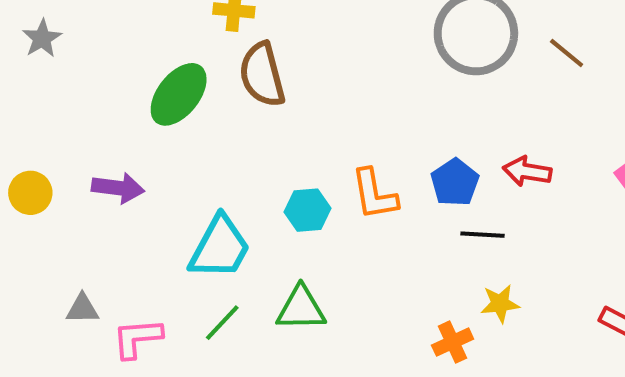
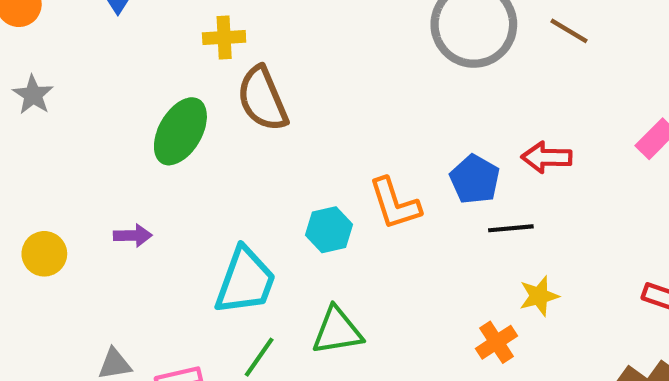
purple arrow: (118, 188) -> (133, 236), size x0.7

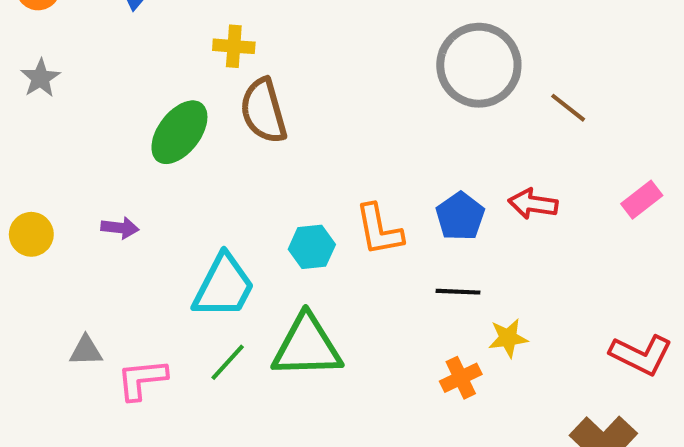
brown line: (569, 31) -> (568, 108), moved
black line: (511, 228) -> (458, 292), moved
green triangle: (337, 331) -> (307, 346), size x1.4

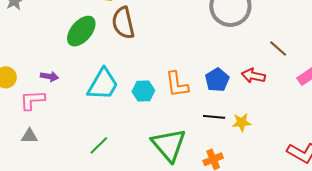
brown line: (568, 108) -> (278, 48), moved
cyan trapezoid: (224, 286) -> (103, 84), moved
yellow star: (508, 338) -> (242, 122), moved
green triangle: (307, 346) -> (169, 145), moved, turned 48
pink L-shape: (142, 379) -> (32, 100), moved

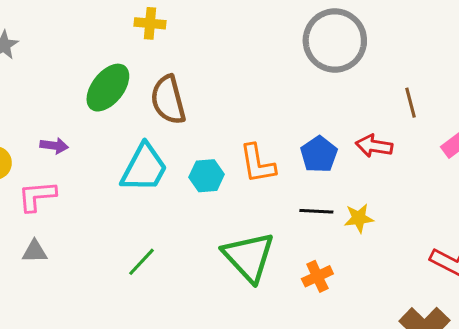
brown semicircle: (123, 23) -> (168, 100), moved
brown line: (278, 48) -> (410, 103), turned 36
purple arrow: (49, 76) -> (54, 146), moved

